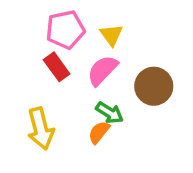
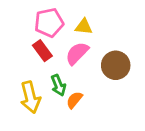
yellow triangle: (111, 35) -> (84, 27), turned -48
green arrow: (110, 113) -> (58, 85), moved, turned 36

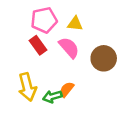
pink semicircle: (77, 53) -> (69, 48), turned 95
green arrow: (58, 85) -> (52, 97), moved, turned 96

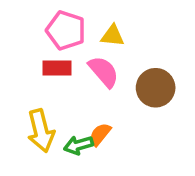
pink pentagon: (44, 20) -> (66, 30), turned 30
red rectangle: (38, 45) -> (57, 68), turned -54

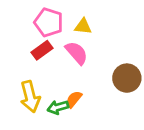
red rectangle: (57, 68) -> (42, 50), turned -36
brown circle: (156, 88) -> (127, 78), moved

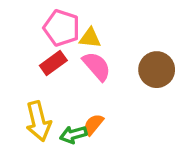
yellow triangle: (83, 26) -> (90, 38), moved
brown circle: (127, 78) -> (157, 70), moved

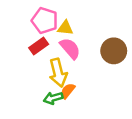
yellow arrow: (38, 121) -> (58, 73), moved

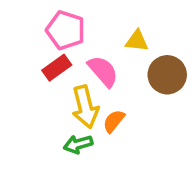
yellow triangle: (65, 28) -> (137, 41), moved
orange semicircle: (68, 91) -> (114, 121), moved

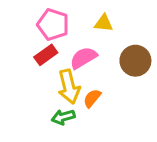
yellow triangle: (137, 41) -> (104, 23), moved
pink semicircle: (103, 71) -> (83, 58), turned -80

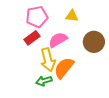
pink pentagon: (53, 25) -> (37, 17), turned -30
orange semicircle: (92, 98) -> (64, 68), size x1.6

